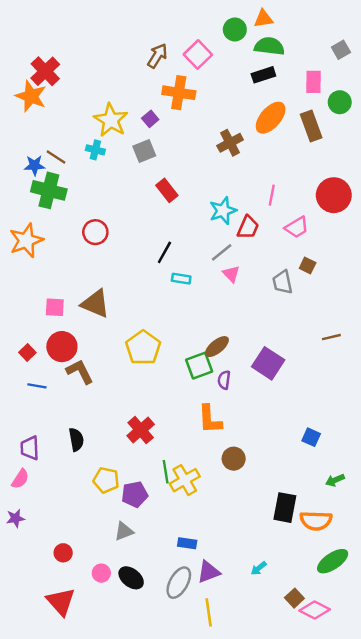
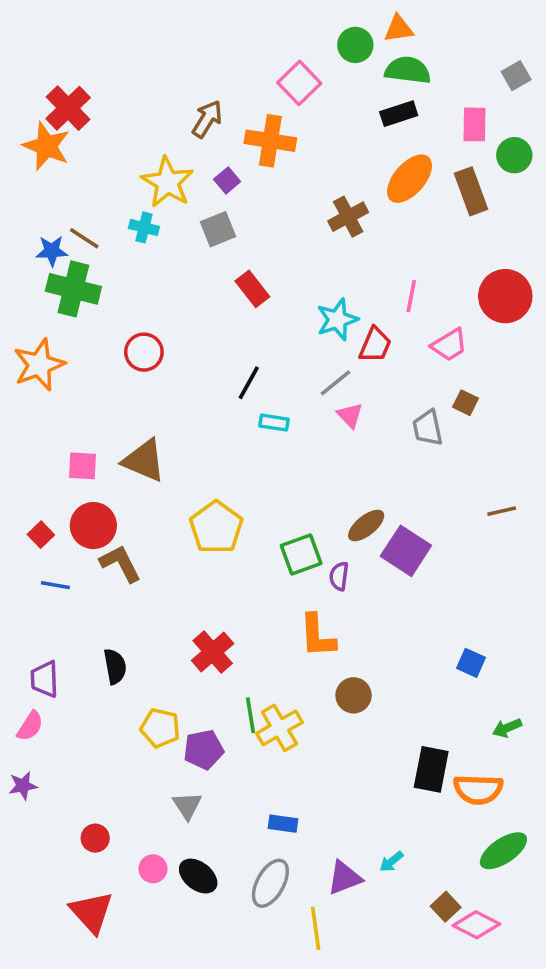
brown arrow: (157, 56) -> (207, 119), moved
brown ellipse: (217, 347) -> (366, 526), moved
gray triangle: (124, 531) -> (187, 806), turned -42
purple triangle: (209, 572) -> (344, 878), moved

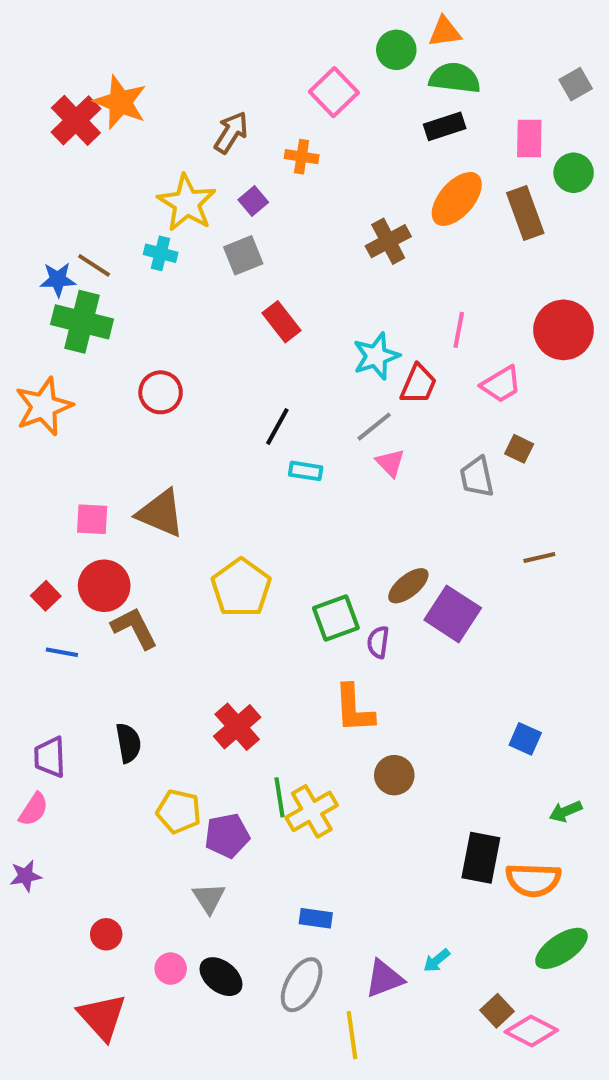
orange cross: (270, 141) -> (302, 157), size x0.6
orange star: (46, 146) -> (120, 102), moved
brown line: (502, 511) -> (539, 558), moved

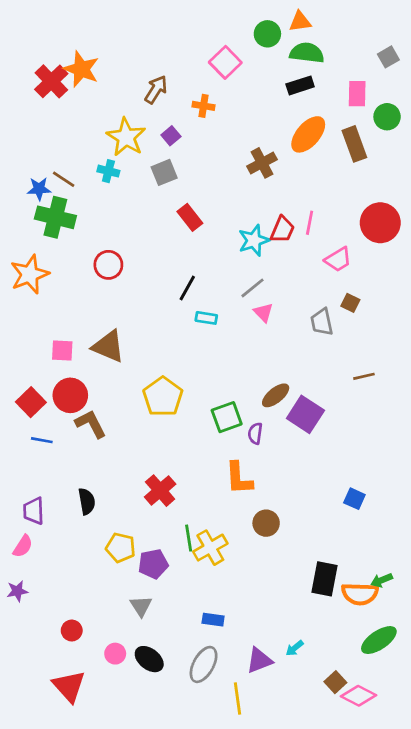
red trapezoid: (418, 384) -> (282, 230), moved
red square: (46, 596) -> (31, 402), size x1.5
green arrow: (566, 811) -> (382, 580), moved

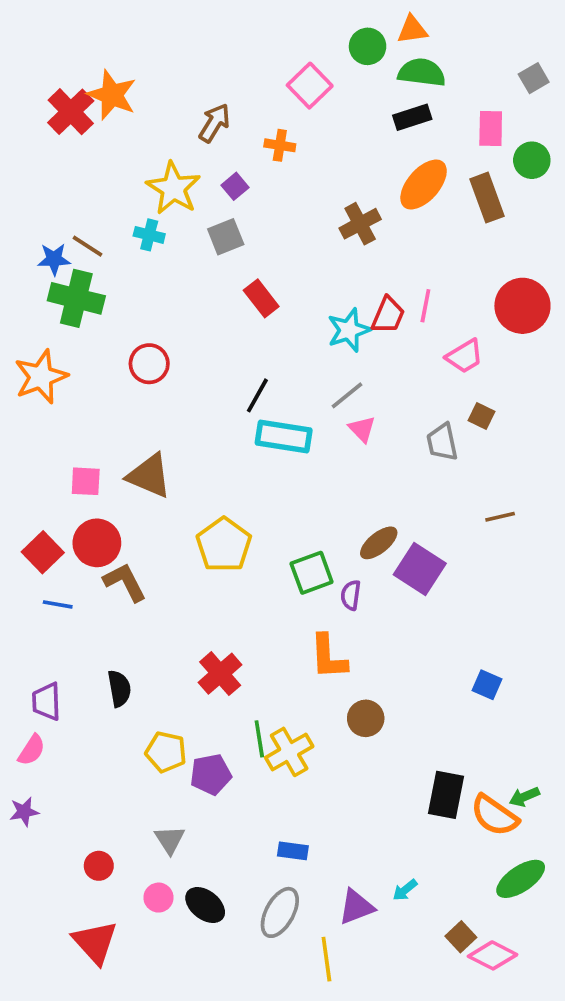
cyan rectangle: (206, 318) -> (284, 436), size x1.8
orange semicircle: (360, 594) -> (494, 815), turned 33
gray triangle: (141, 606) -> (170, 840), moved

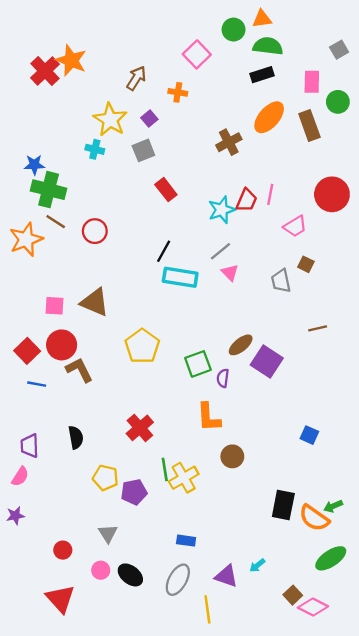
brown line: (88, 246) -> (56, 222), moved
purple triangle: (356, 907) -> (226, 576), turned 40

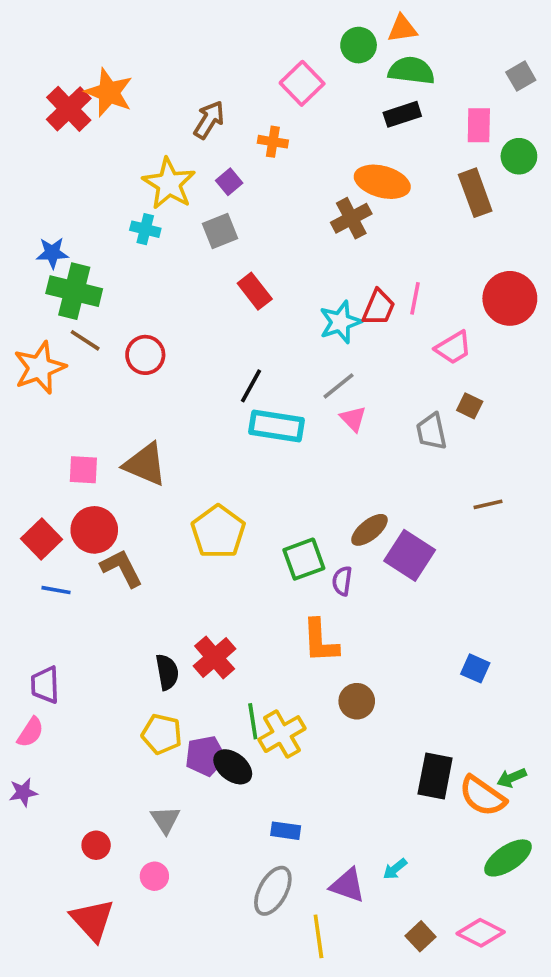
orange ellipse: (269, 117) -> (382, 182), moved, turned 64
black semicircle: (76, 437) -> (167, 672), moved
black ellipse: (130, 575) -> (233, 767), moved
brown square: (293, 595) -> (421, 936), moved

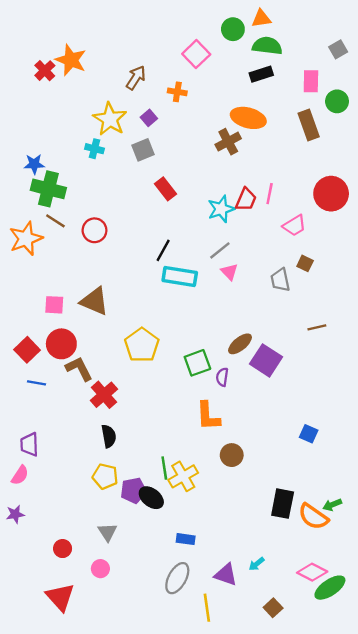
red cross: (69, 109) -> (45, 71), size x0.7
red cross: (215, 657) -> (104, 395), moved
green ellipse: (508, 858) -> (330, 588), moved
pink diamond: (481, 933) -> (312, 572), moved

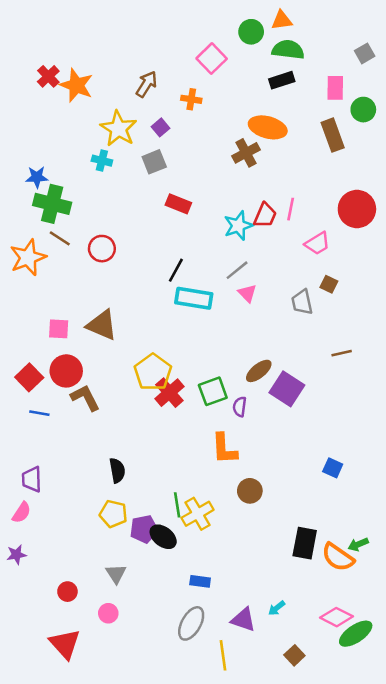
orange star: (71, 60) -> (76, 85), moved
red rectangle: (165, 189) -> (178, 204), turned -30
red cross: (104, 395) -> (169, 393), moved

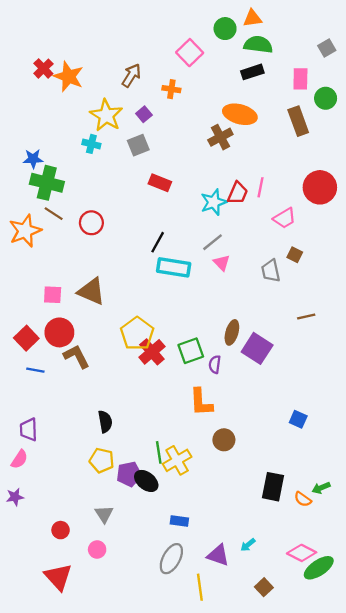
brown ellipse: (259, 371) -> (232, 332), turned -35
orange semicircle: (338, 557) -> (303, 499), size x0.6

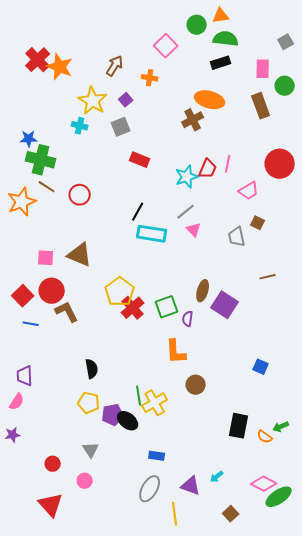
red cross: (43, 69) -> (38, 60), size x1.4

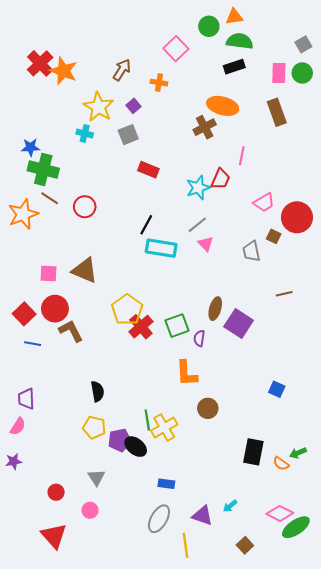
green circle: (285, 86) -> (302, 73), moved
pink line: (228, 164) -> (242, 156), moved
red circle: (280, 164) -> (297, 217), moved

